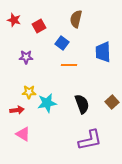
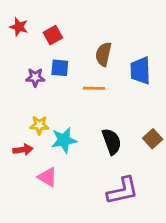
brown semicircle: (76, 19) -> (103, 54), moved
blue square: (62, 43) -> (60, 68), moved, turned -32
pink triangle: (23, 134) -> (48, 177), moved

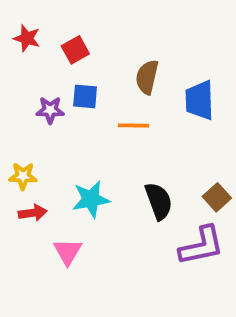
yellow star: (39, 125) -> (23, 176), moved
pink triangle: (48, 177) -> (68, 252), turned 30
purple L-shape: (123, 191) -> (201, 246), moved

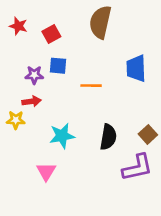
brown semicircle: (147, 77) -> (100, 22), moved, size x1.4
black semicircle: (159, 201) -> (108, 137), turned 30
red arrow: (33, 213) -> (32, 101), moved

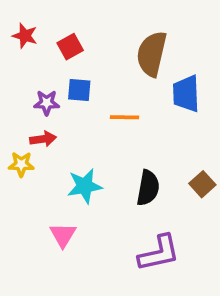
brown semicircle: (100, 22) -> (152, 54), moved
purple L-shape: (137, 167) -> (159, 253), moved

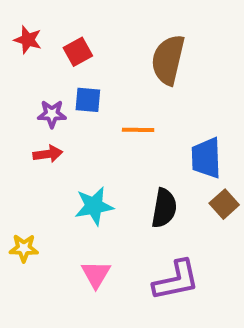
blue trapezoid: (186, 94) -> (206, 158), moved
yellow star: (21, 164) -> (24, 248), moved
pink triangle: (63, 235) -> (96, 274), moved

